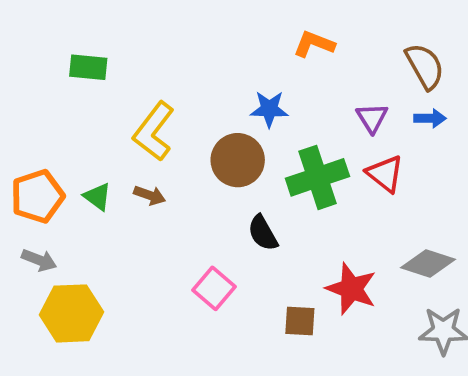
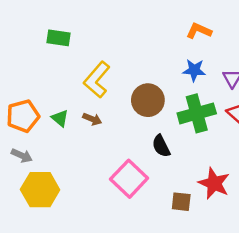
blue star: (269, 109) -> (194, 70), moved
pink square: (214, 288) -> (129, 179), size x1.4

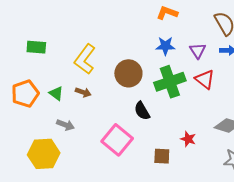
green rectangle: (58, 38) -> (36, 47), moved
gray arrow: (22, 156) -> (66, 125), moved
red star: (214, 183) -> (188, 139), size x0.6

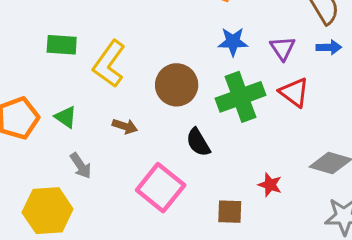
green rectangle: (36, 47) -> (62, 45), moved
brown arrow: (83, 92) -> (125, 126), moved
gray arrow: (66, 125) -> (81, 166), turned 36

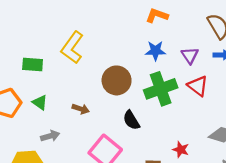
green rectangle: (62, 45) -> (33, 64), moved
yellow L-shape: (109, 64) -> (72, 48), moved
gray arrow: (81, 166) -> (50, 136), turned -72

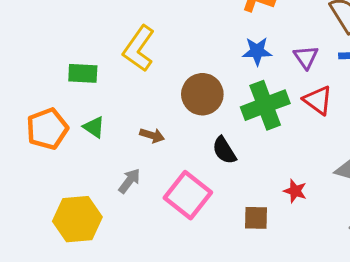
gray arrow: (50, 136) -> (129, 181), moved, turned -36

